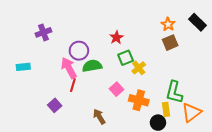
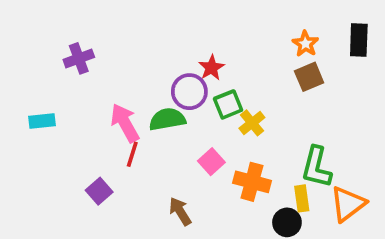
black rectangle: (197, 22) -> (359, 40), turned 48
purple circle: (79, 51) -> (189, 92), moved

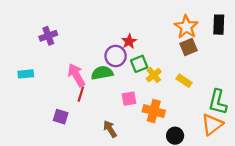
orange star: (305, 44) -> (186, 27), size x1.5
pink square: (211, 162) -> (129, 99), turned 32
green L-shape: (316, 167) -> (218, 102), moved
purple square: (99, 191) -> (61, 117), turned -32
yellow rectangle: (302, 198) -> (184, 81), moved, turned -48

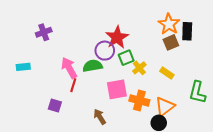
black rectangle: (219, 25) -> (187, 31), moved
red star: (129, 41) -> (117, 37), size x1.6
pink square: (129, 99) -> (117, 89), size x1.5
orange triangle: (212, 124) -> (165, 107), moved

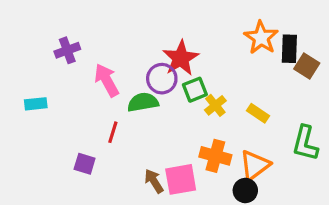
brown square: (171, 42) -> (307, 66), moved, turned -35
pink arrow: (69, 68) -> (107, 80), moved
pink square: (117, 89) -> (181, 179), moved

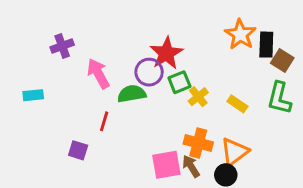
green L-shape: (305, 143) -> (279, 98), moved
brown arrow: (154, 181) -> (191, 166), moved

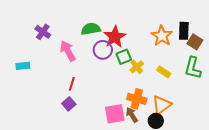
orange star: (240, 34) -> (162, 36), moved
purple cross: (62, 46) -> (43, 32), turned -35
green semicircle: (132, 94) -> (91, 29), moved
purple square: (78, 150) -> (69, 104), moved, turned 32

